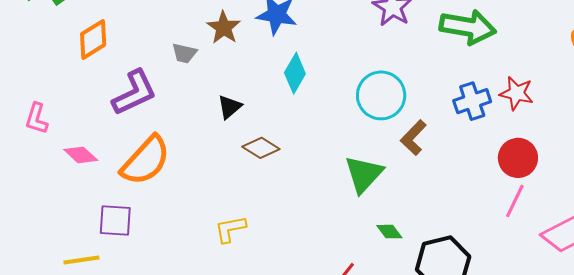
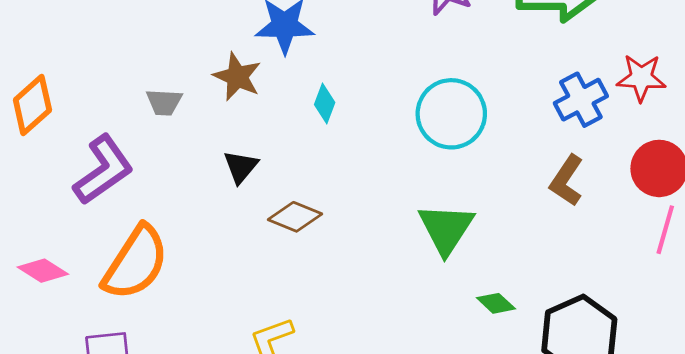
brown star: (224, 28) -> (237, 77), moved
cyan diamond: (295, 73) -> (325, 103), size x0.7
brown L-shape: (413, 138) -> (567, 181), moved

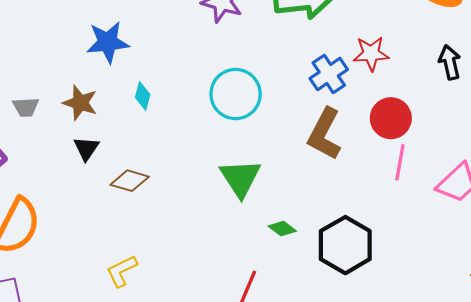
brown star: (237, 77) -> (80, 103), moved
brown L-shape: (567, 181) -> (324, 134), size x1.4

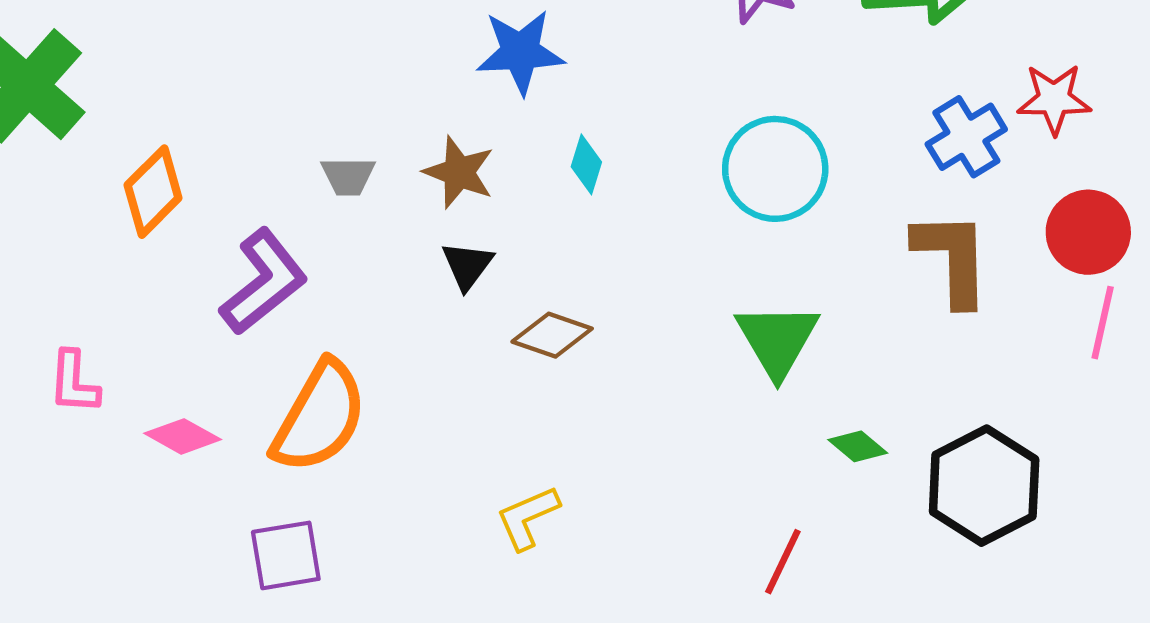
brown L-shape: (324, 134) -> (952, 258), turned 148

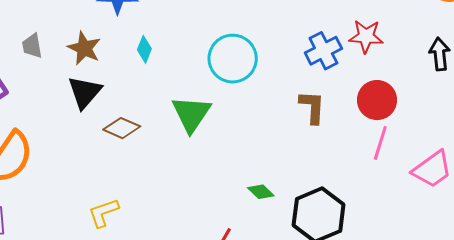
gray trapezoid: (348, 176) -> (32, 46), turned 76
brown L-shape: (952, 258) -> (312, 107), size x0.7
black triangle: (467, 265) -> (85, 92), size x1.4
green triangle: (777, 340) -> (191, 114), moved

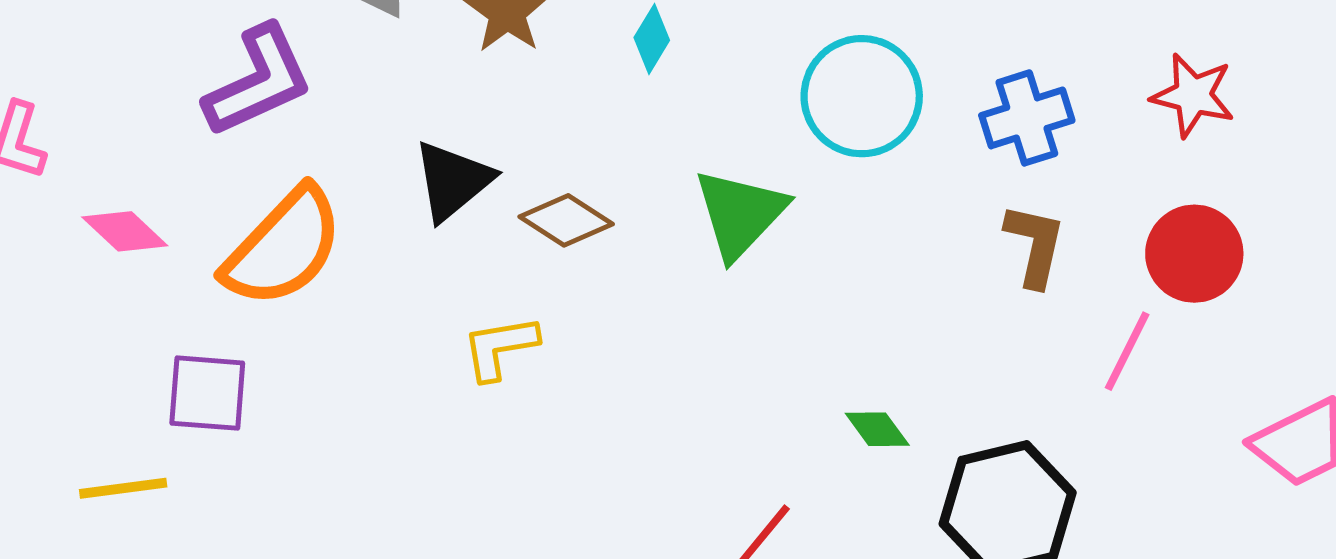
blue cross: (323, 51) -> (1027, 118), moved
black triangle: (85, 92) -> (453, 181), moved
pink line: (380, 143) -> (1127, 351), moved
yellow L-shape: (103, 213) -> (500, 348), moved

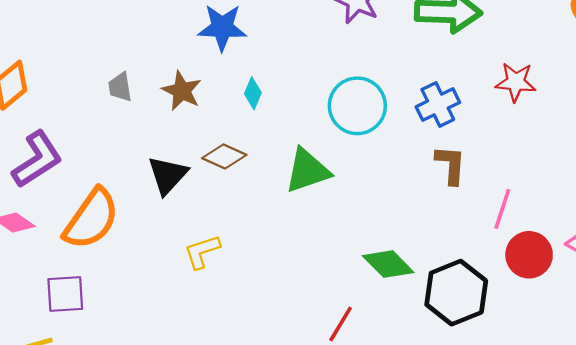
purple L-shape: (258, 81) -> (37, 159), moved
green triangle: (740, 214) -> (307, 171), turned 36
brown diamond: (566, 220) -> (224, 156), moved
red circle: (1194, 254) -> (529, 255), moved
green diamond: (877, 429) -> (388, 264), size x1.6

